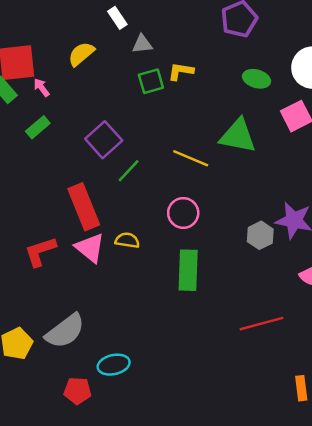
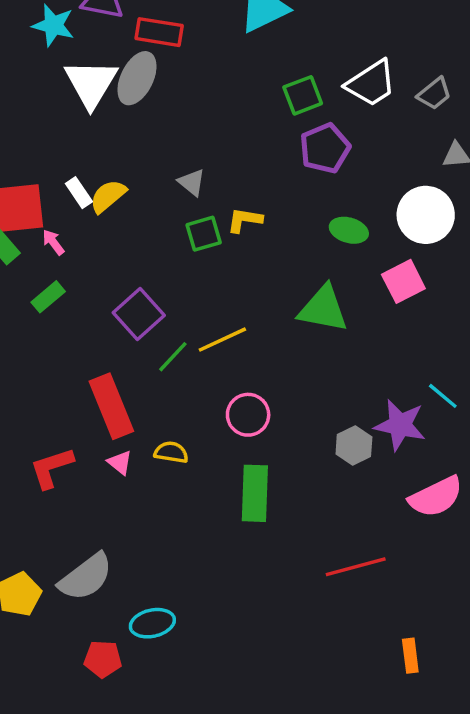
white rectangle: (117, 18) -> (79, 193), moved
gray triangle: (142, 44) -> (192, 182), turned 45
yellow line: (191, 158) -> (222, 340), moved, turned -48
pink triangle: (90, 248) -> (120, 463), size x0.6

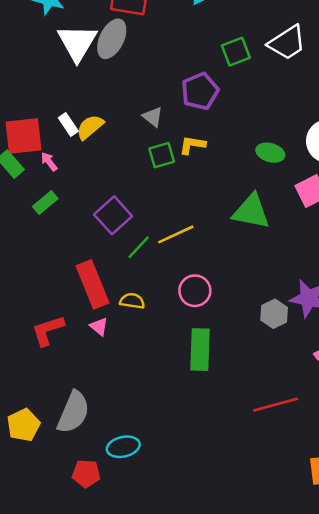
purple pentagon: (325, 148) -> (200, 91), moved
yellow semicircle: (171, 452) -> (132, 301), moved
gray semicircle: (86, 577) -> (73, 412), turned -30

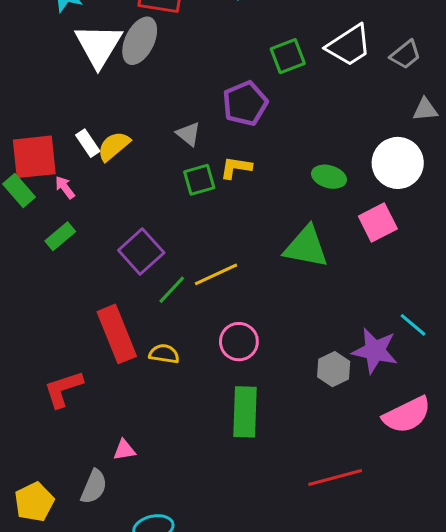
pink triangle: (99, 327) -> (124, 450), moved, turned -48
gray semicircle: (73, 412) -> (94, 487), size x0.7

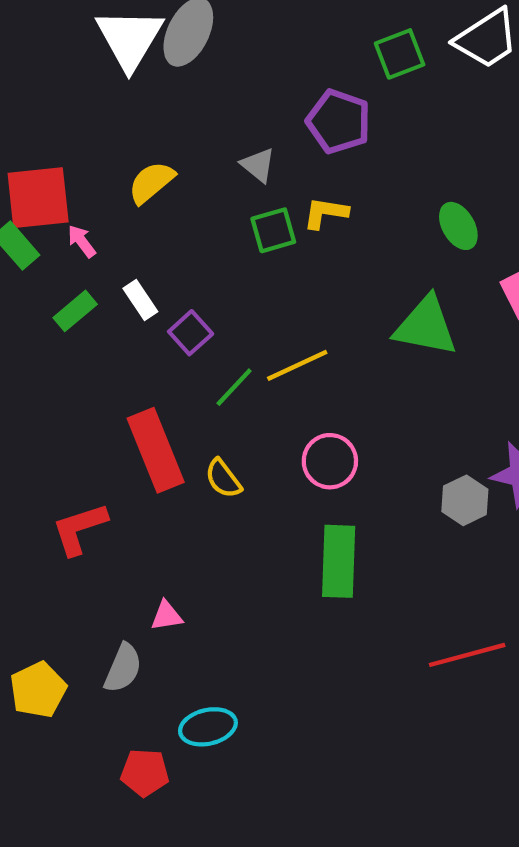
purple pentagon: (245, 103) -> (339, 121), turned -30
white rectangle: (88, 143) -> (140, 300), moved
green ellipse: (329, 177) -> (458, 226), turned 44
purple square: (141, 252) -> (191, 333), size x0.7
yellow semicircle: (164, 354) -> (223, 479), turned -136

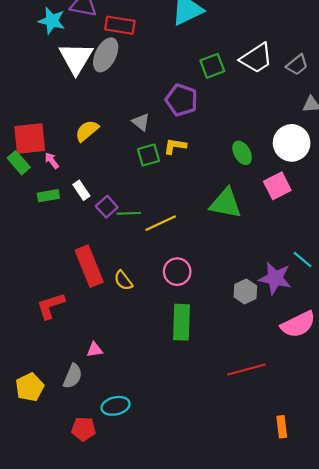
green rectangle: (75, 311) -> (48, 196), turned 30
green line: (234, 387) -> (129, 213), moved, turned 45

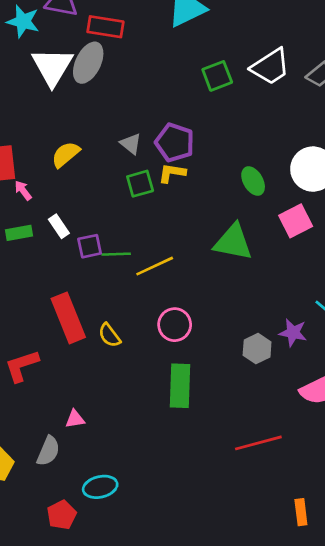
purple pentagon: (182, 100) -> (175, 142), moved
purple square: (107, 207) -> (90, 246), turned 30
purple star: (275, 278) -> (293, 333), size x0.7
red pentagon: (84, 429) -> (62, 515), turned -30

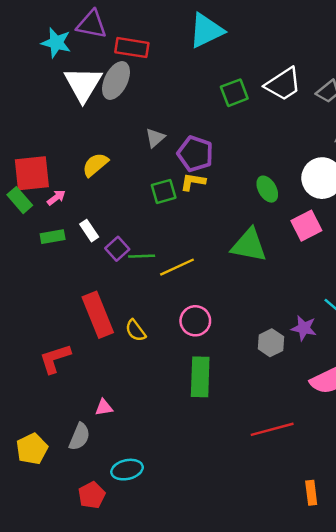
gray triangle: (131, 144) -> (155, 138), moved, turned 40
pink arrow: (23, 190) -> (56, 198), turned 90
purple square: (90, 246) -> (117, 249), turned -30

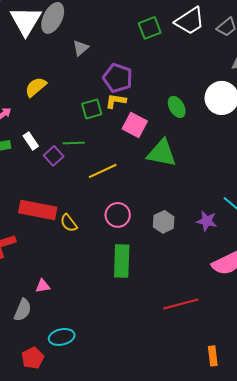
gray triangle: (155, 138) -> (81, 48), moved
pink square: (306, 226) -> (135, 125), moved, turned -35
green line: (142, 256) -> (74, 143), moved
red rectangle: (98, 315) -> (38, 210), turned -57
gray hexagon: (271, 343) -> (164, 222), moved

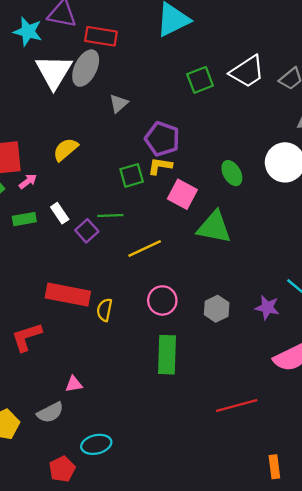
yellow semicircle: (69, 223) -> (105, 310), turned 48
gray semicircle: (23, 310) -> (50, 412), turned 40

